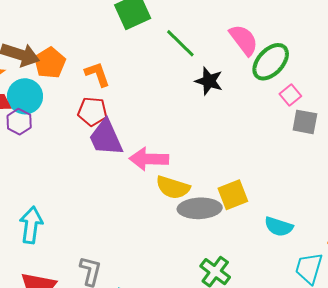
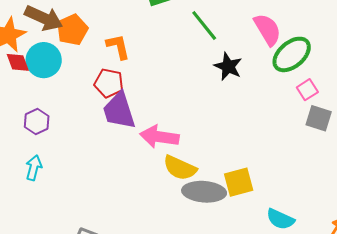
purple hexagon: (19, 122) -> (37, 122), moved
cyan arrow: (31, 225) -> (34, 168), moved, size x0.7

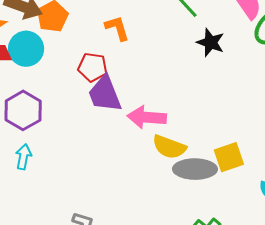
orange L-shape: (118, 47) -> (117, 28), moved
purple hexagon: (37, 122) -> (23, 110), size x1.5

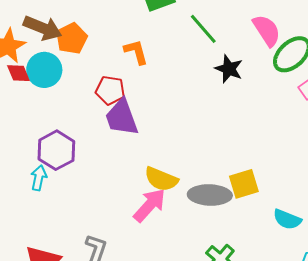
purple hexagon: (23, 110) -> (56, 150), moved
pink arrow: (147, 117) -> (149, 205), moved, turned 126
yellow semicircle: (169, 147) -> (161, 179), moved

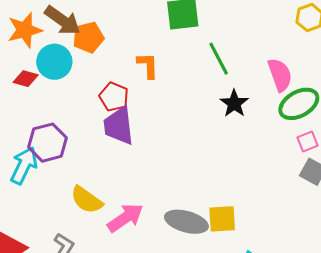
red diamond: (18, 73) -> (26, 79), moved, turned -65
cyan arrow: (39, 178) -> (24, 165), size x1.5
yellow semicircle: (161, 179) -> (87, 200), moved

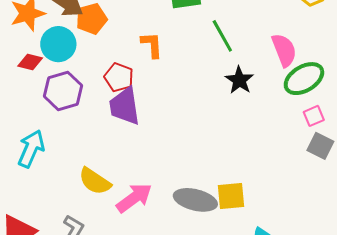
purple hexagon: (47, 143) -> (63, 91), moved

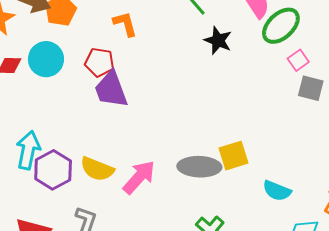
cyan circle: (58, 44) -> (46, 59), moved
purple hexagon: (63, 91) -> (53, 170), moved

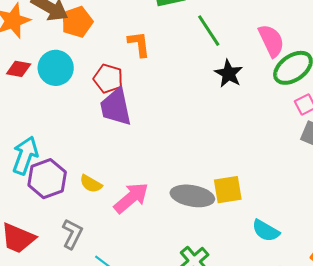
yellow semicircle: (97, 169) -> (91, 184), size x0.7

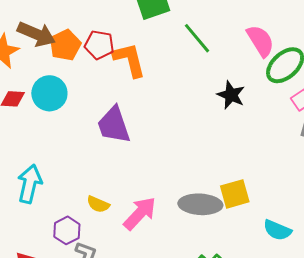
orange L-shape: (139, 44) -> (129, 60), size x1.4
black star: (229, 74) -> (231, 95), moved
red pentagon: (108, 79) -> (99, 45), moved
purple hexagon: (47, 179) -> (67, 230), moved, size x0.7

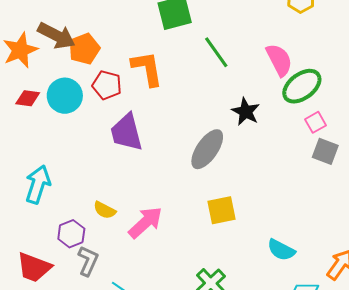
red pentagon: (99, 45) -> (107, 85), moved
yellow square: (235, 194) -> (222, 210), moved
gray ellipse: (200, 204) -> (207, 149), moved, turned -63

